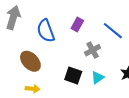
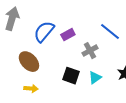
purple rectangle: (77, 25) -> (68, 35), moved, turned 32
blue semicircle: (46, 31) -> (44, 32), turned 60

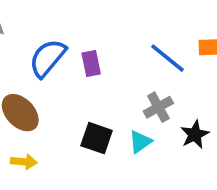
purple rectangle: (68, 35) -> (91, 64), turned -72
gray cross: (90, 51) -> (158, 107), moved

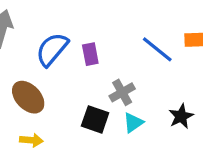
gray cross: (158, 107) -> (122, 92), moved

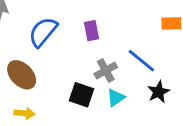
blue line: (157, 49) -> (141, 61), moved
purple rectangle: (90, 54) -> (91, 31), moved

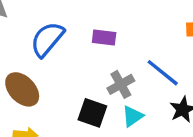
purple rectangle: (91, 31) -> (104, 38), turned -72

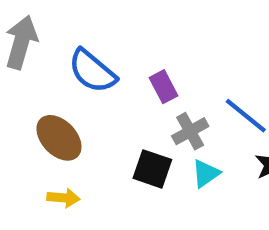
purple rectangle: (104, 38) -> (163, 87), moved, turned 55
blue semicircle: (47, 39) -> (92, 71), turned -90

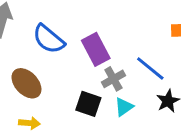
purple rectangle: (163, 87) -> (96, 49), size x1.5

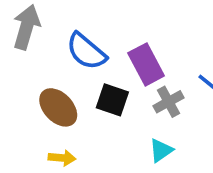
black square: (88, 104) -> (112, 100), moved
cyan triangle: (124, 107) -> (161, 150), moved

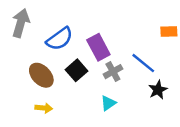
blue semicircle: (86, 51) -> (60, 39), turned -76
black square: (112, 100) -> (77, 70), turned 30

